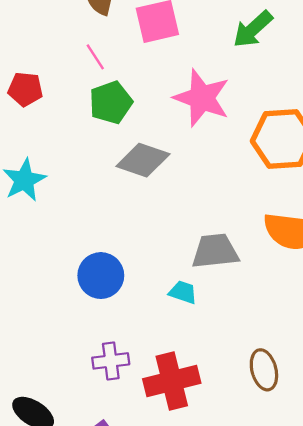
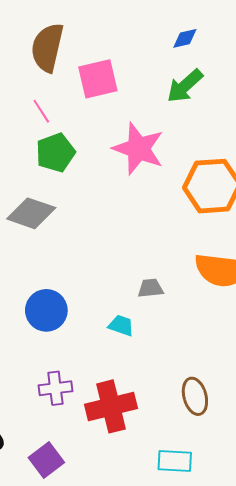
gray diamond: (143, 160) -> (31, 213), moved
gray trapezoid: (215, 251) -> (150, 288), size x0.6

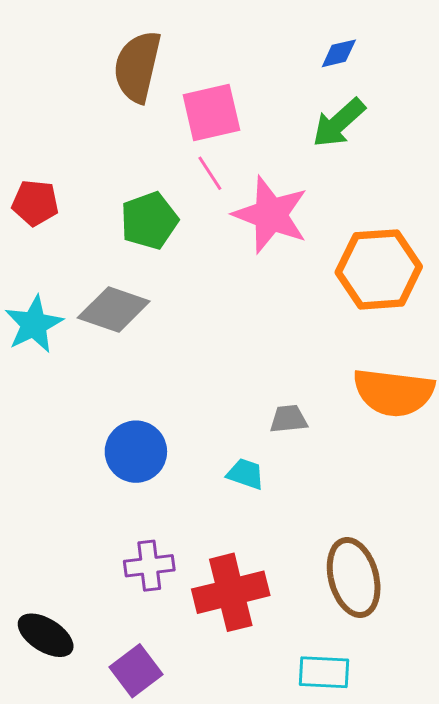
pink line: (41, 111) -> (210, 173), moved
brown ellipse: (195, 396) -> (354, 577), size x1.4

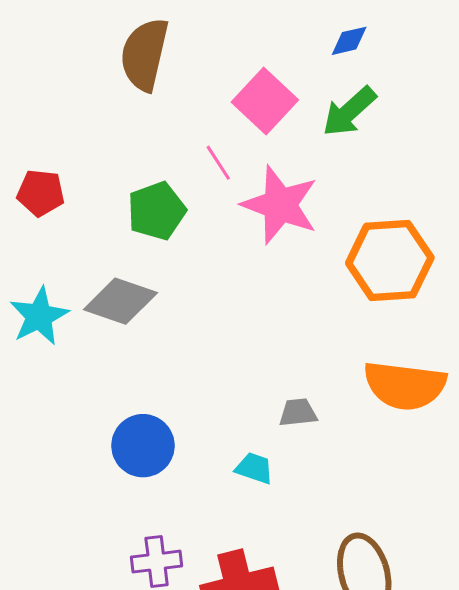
pink square: (211, 113) -> (265, 101), moved, turned -34

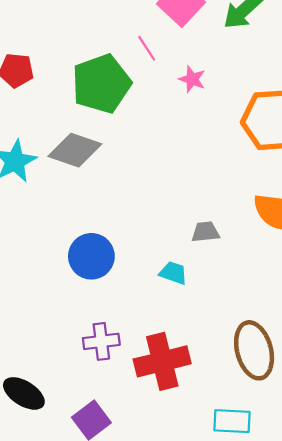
pink star: (280, 205) -> (192, 79), size x0.5
green pentagon: (157, 211) -> (101, 84), size x1.4

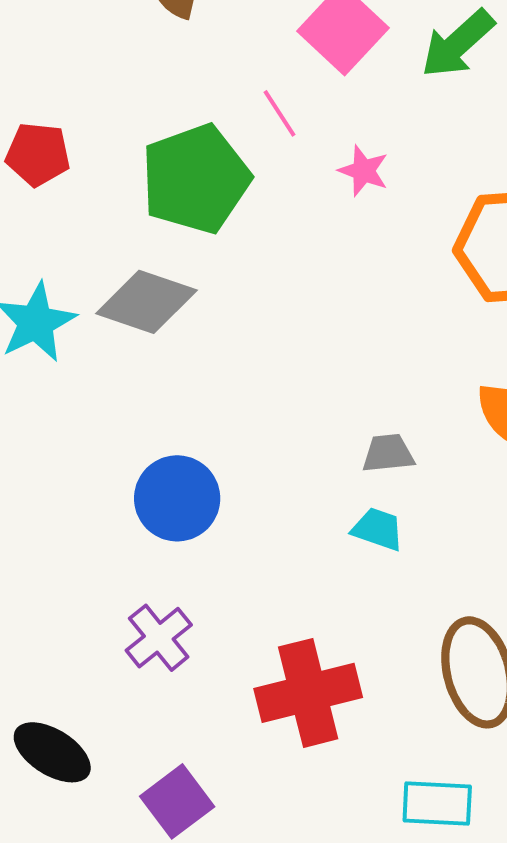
cyan trapezoid: (173, 273) -> (378, 529), moved
purple cross: (101, 341) -> (159, 638), moved, turned -32

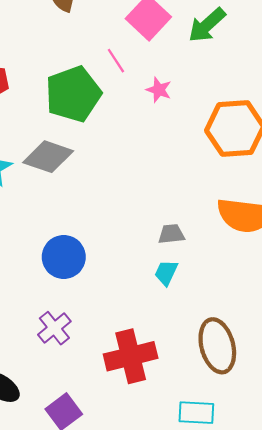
cyan trapezoid: (378, 529) -> (166, 273), turned -84

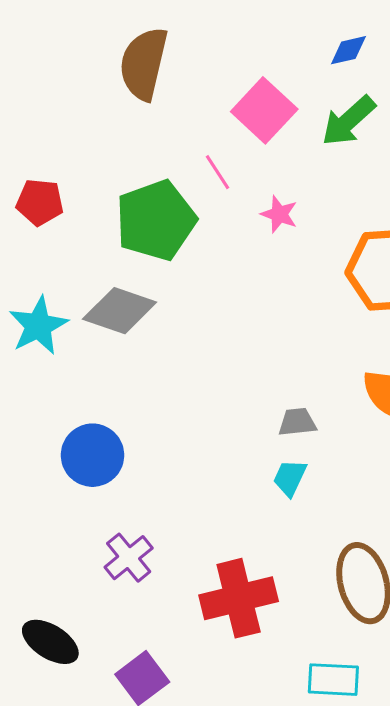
blue circle: (64, 257) -> (92, 455), moved

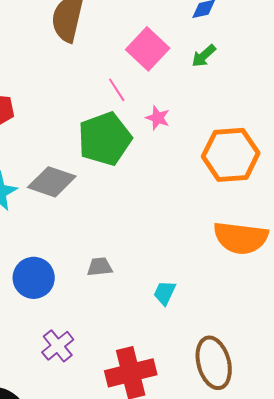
green arrow: (348, 121) -> (204, 56), size x0.7
green pentagon: (156, 220) -> (105, 139), moved
gray trapezoid: (297, 422) -> (100, 267), moved

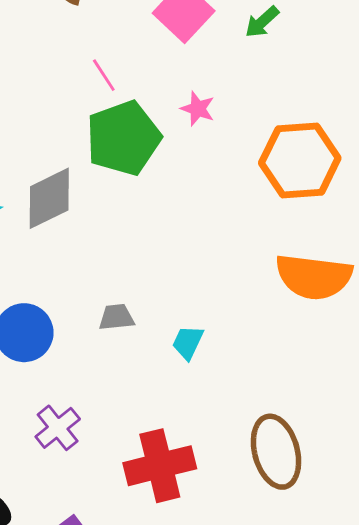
pink line: (117, 90) -> (104, 75), moved
gray diamond: (52, 182) -> (49, 198), turned -45
cyan trapezoid: (165, 293) -> (188, 342), moved

